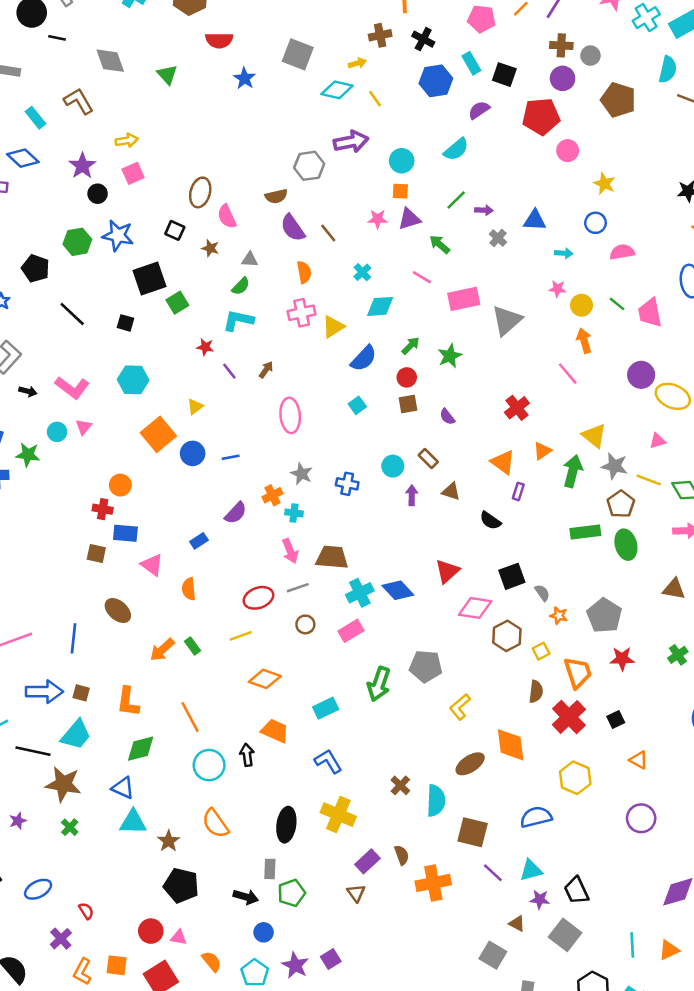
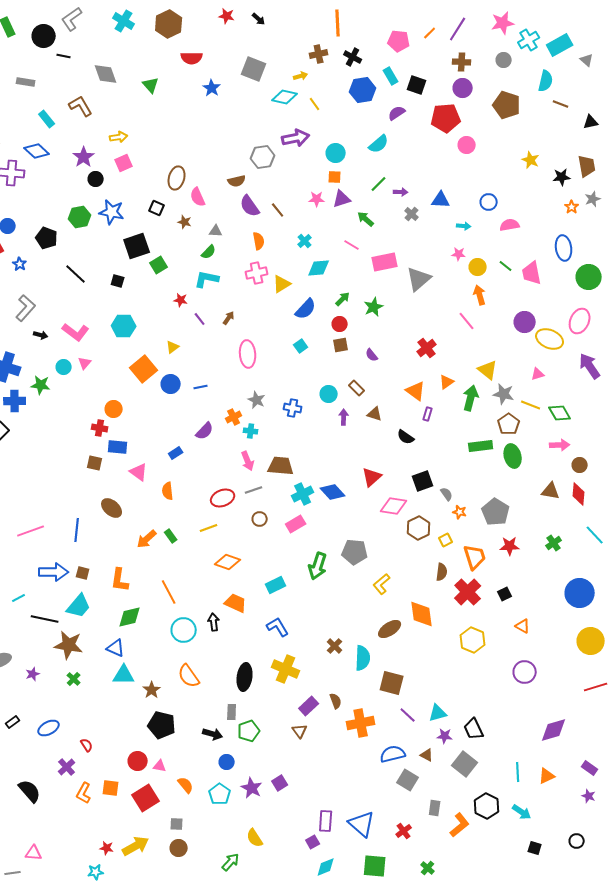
gray circle: (590, 56) -> (504, 60), moved
yellow star: (604, 184) -> (531, 160), moved
blue semicircle: (536, 817) -> (393, 754), moved

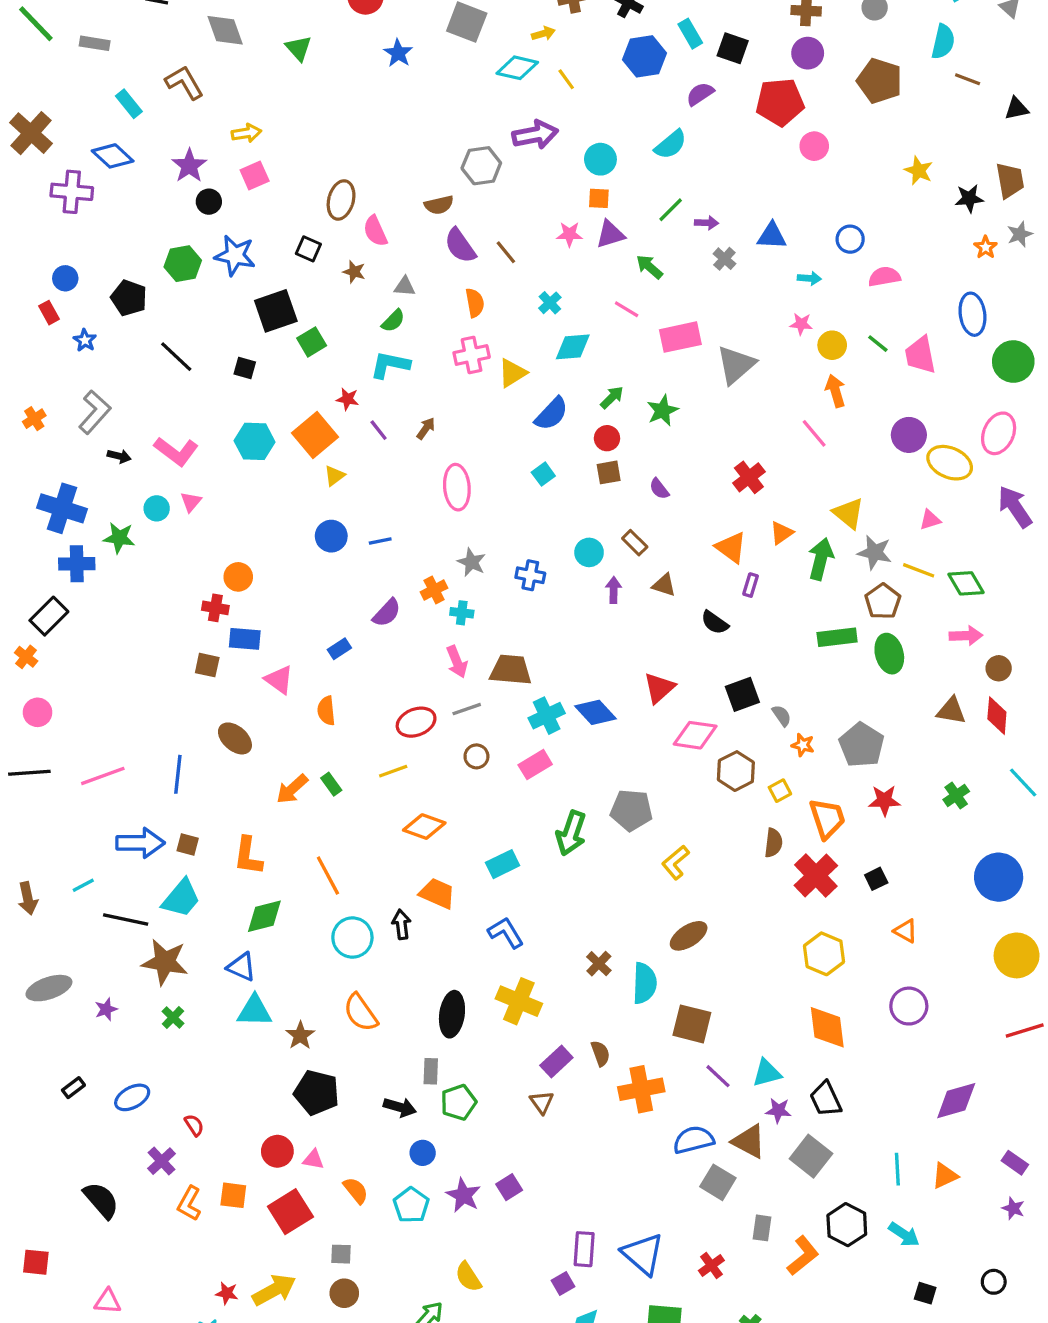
orange square: (144, 369) -> (315, 435), moved
orange diamond: (422, 614) -> (827, 1027), moved
brown triangle: (427, 755) -> (749, 1141), size x1.6

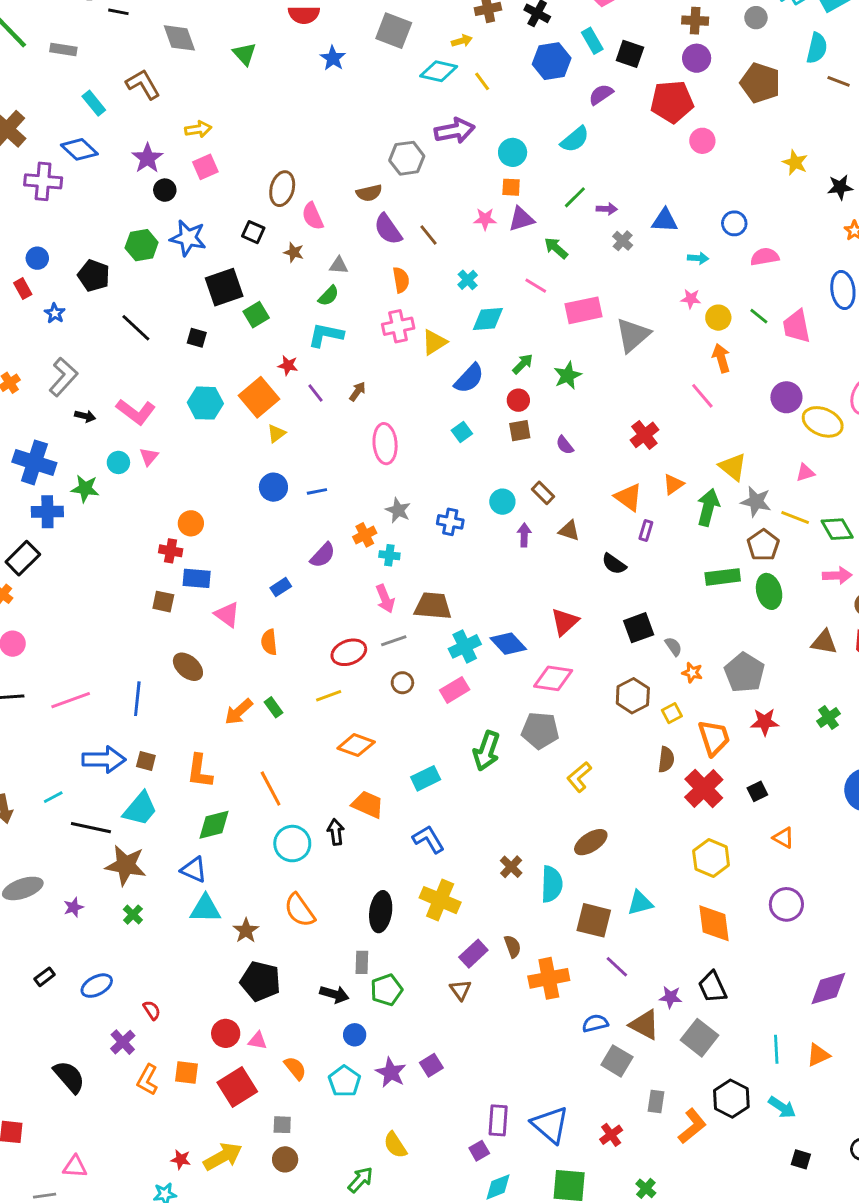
pink diamond: (695, 735) -> (553, 678), moved
cyan triangle: (767, 1073) -> (640, 903), moved
blue semicircle: (693, 1140) -> (595, 1023), size x0.7

